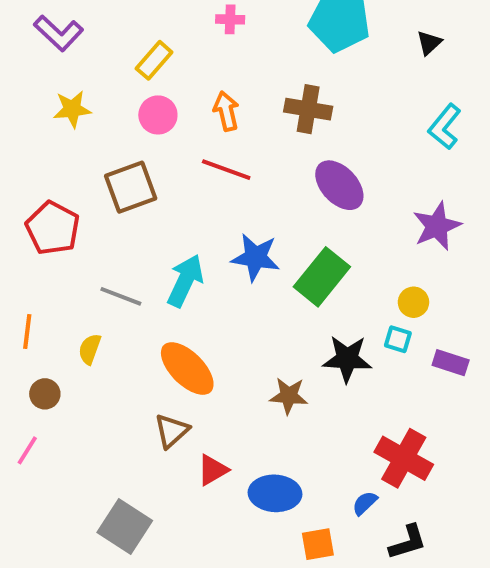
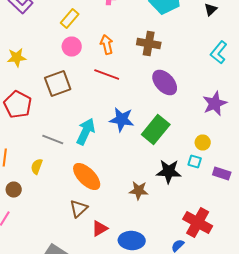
yellow star: (72, 109) -> (17, 58), moved

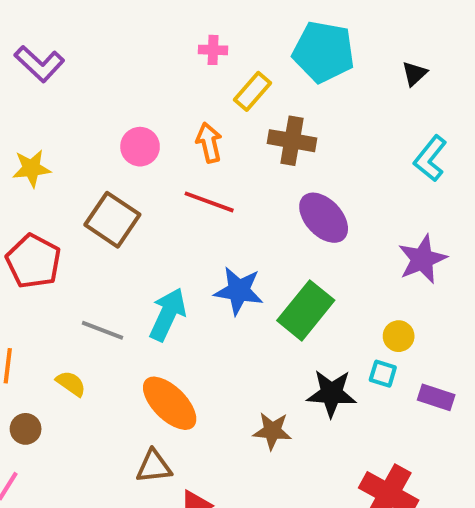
yellow rectangle: (70, 18) -> (253, 91), moved
brown square: (58, 84) -> (112, 220), turned -36
yellow semicircle: (37, 166) -> (71, 384), turned 105
brown triangle: (79, 208) -> (154, 466), turned 36

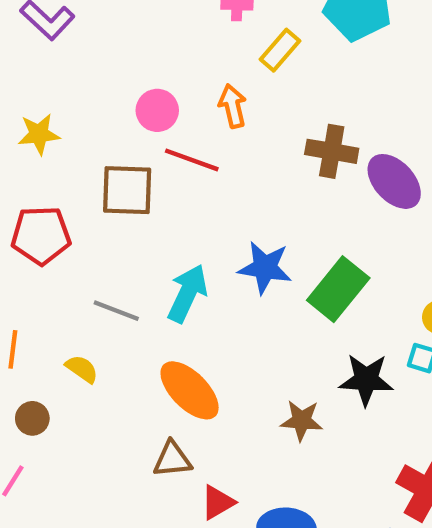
brown cross: (292, 141) -> (332, 151), moved
red line: (209, 202) -> (192, 160), moved
purple ellipse: (324, 218) -> (394, 181), moved
brown square: (112, 220) -> (127, 190), turned -32
red pentagon: (33, 261) -> (41, 235), turned -30

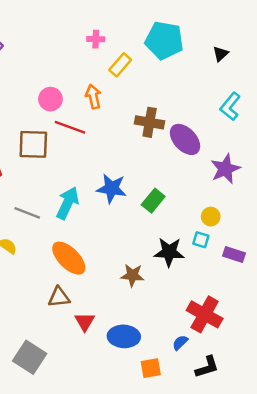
green rectangle: (338, 289) -> (153, 201), size x0.7
red triangle: (218, 502) -> (85, 322), turned -30

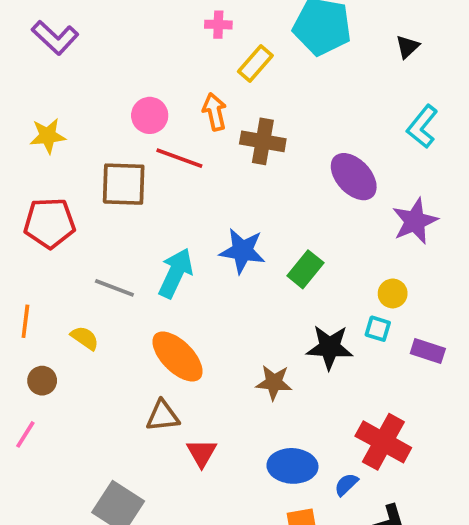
brown cross: (150, 122) -> (263, 141), moved
blue ellipse: (124, 336) -> (292, 466), moved

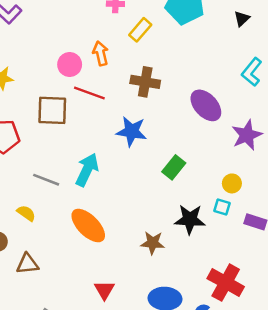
orange arrow: (215, 112) -> (101, 53), moved
blue star: (242, 251) -> (132, 131), moved
brown triangle: (163, 416) -> (28, 264), moved

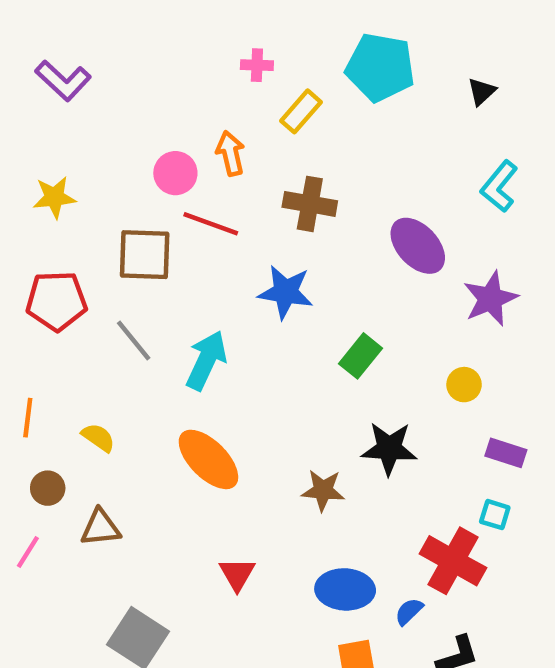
gray line: (46, 180) -> (134, 341), moved, turned 30
cyan square: (222, 207) -> (495, 515), moved

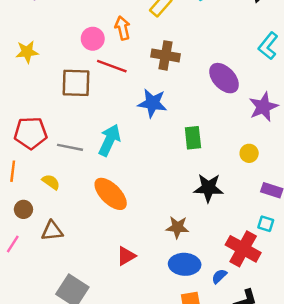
red pentagon: (56, 301) -> (31, 133), moved
gray line: (134, 341) -> (70, 147), moved, turned -40
green rectangle: (360, 356) -> (193, 138), turned -45
brown star: (323, 490) -> (177, 227), moved
red triangle: (237, 574) -> (126, 256), turned 30

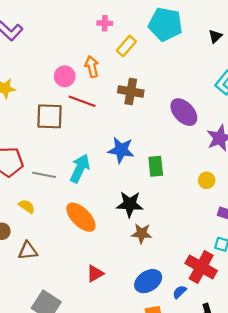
blue star: (152, 103) -> (121, 150), moved
black star: (208, 188) -> (130, 204), moved
brown star: (177, 227) -> (142, 233), moved
blue ellipse: (185, 264) -> (148, 281), turned -36

